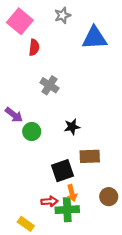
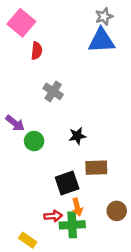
gray star: (63, 15) -> (104, 16), moved

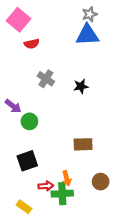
red semicircle: (37, 51) -> (32, 44), turned 72
black star: (77, 136) -> (81, 86), moved
black square: (67, 183) -> (27, 161), moved

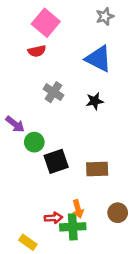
pink square: (19, 20) -> (46, 23), moved
blue triangle: (87, 35) -> (98, 59), moved, turned 30
black square: (27, 161) -> (56, 161), moved

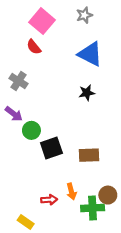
gray star: (105, 16) -> (84, 15), moved
red semicircle: (37, 51) -> (34, 47), turned 63
gray cross: (54, 92) -> (18, 81), moved
green cross: (73, 227) -> (93, 208), moved

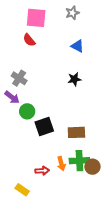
pink square: (42, 21) -> (36, 18), turned -35
blue triangle: (90, 54) -> (77, 46), size x0.6
gray cross: (18, 81) -> (19, 78), moved
green cross: (93, 208) -> (79, 161), moved

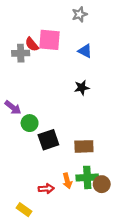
pink square: (36, 18) -> (50, 40), moved
gray cross: (19, 78) -> (21, 53), moved, turned -35

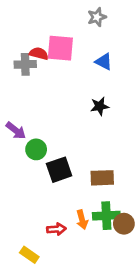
red semicircle: (32, 44) -> (39, 54), turned 144

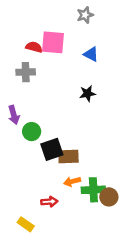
gray cross: (25, 64) -> (26, 72), moved
purple arrow: (16, 131) -> (14, 115), turned 36
brown rectangle: (102, 178) -> (68, 157), moved
orange arrow: (82, 220) -> (72, 181), moved, turned 91

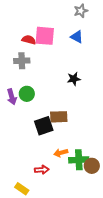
gray star: (85, 15) -> (81, 11), moved
blue triangle: (91, 54) -> (77, 37), moved
green circle: (32, 132) -> (27, 94), moved
brown rectangle: (68, 157) -> (59, 117), moved

